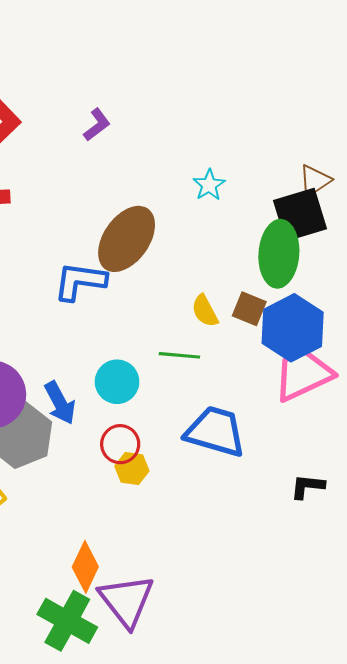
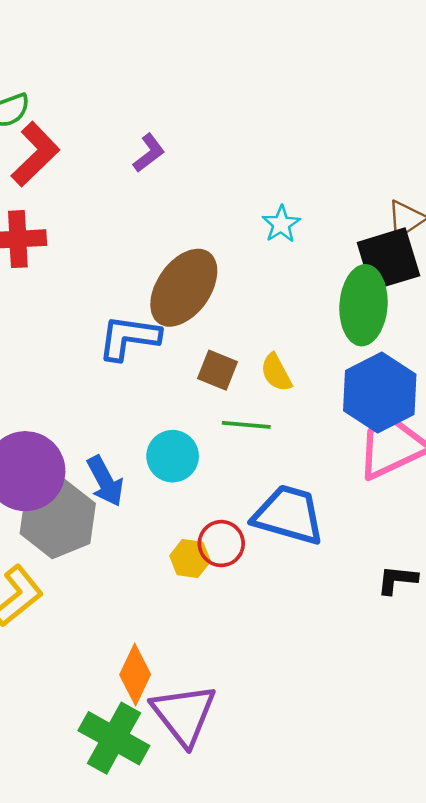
brown square: (249, 309) -> (218, 370), moved
red circle: (120, 444) -> (221, 544), moved

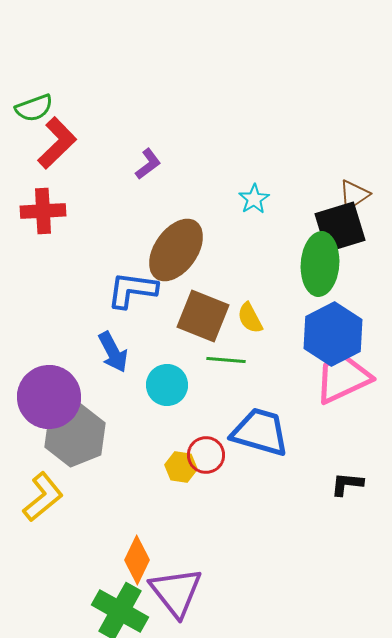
purple L-shape: (149, 153) -> (148, 164), moved
brown square: (218, 370) -> (203, 316), size x1.6
blue arrow: (105, 481) -> (113, 352), moved

